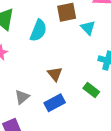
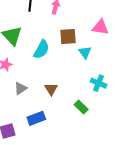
gray triangle: (22, 97) -> (21, 88), moved
blue rectangle: (55, 103) -> (36, 118), moved

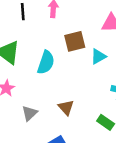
cyan triangle: (85, 52) -> (98, 56), turned 48

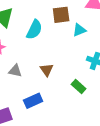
gray triangle: (30, 113) -> (15, 71), turned 48

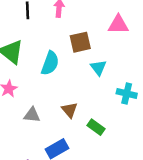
cyan triangle: (79, 30) -> (98, 68), moved, turned -40
green rectangle: (79, 87) -> (96, 127), moved

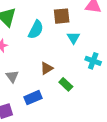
brown triangle: (70, 110) -> (47, 68), turned 32
gray triangle: (32, 115) -> (12, 76), moved, turned 40

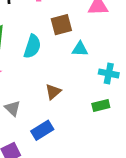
cyan triangle: (73, 38) -> (80, 49), turned -48
green rectangle: (66, 84) -> (101, 105), moved, turned -48

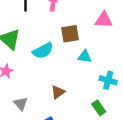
cyan semicircle: (32, 46) -> (43, 51), turned 40
green rectangle: (101, 105) -> (99, 108), turned 64

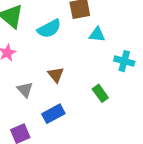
brown triangle: (58, 92) -> (56, 75), moved, turned -32
green rectangle: (99, 108) -> (100, 93), moved

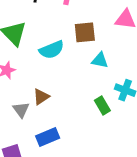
brown triangle: (56, 75) -> (41, 97), moved, turned 30
green rectangle: (100, 93) -> (102, 106), moved

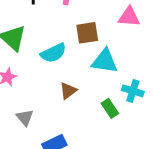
cyan triangle: (100, 60) -> (105, 61), size x1.5
brown triangle: (41, 97) -> (68, 91), moved

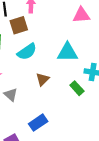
brown square: (87, 33) -> (19, 25), moved
gray triangle: (25, 118) -> (11, 95), moved

